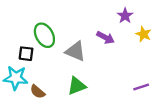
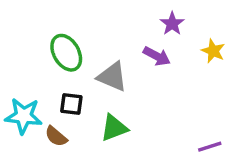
purple star: (125, 16) -> (172, 24), moved
black square: (26, 54) -> (71, 104), moved
purple line: (141, 87) -> (210, 147), moved

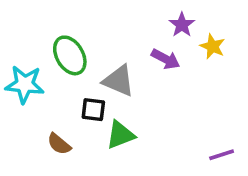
yellow star: (213, 51) -> (213, 46), moved
black square: (71, 104) -> (93, 110), moved
cyan star: (24, 116) -> (25, 84), moved

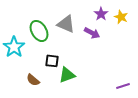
yellow star: (213, 46) -> (121, 17), moved
gray triangle: (119, 81) -> (66, 24), moved
cyan star: (25, 84) -> (14, 47), turned 30

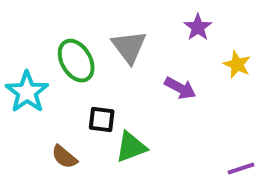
yellow star: (121, 17) -> (237, 65), moved
gray triangle: (66, 24) -> (129, 47), turned 30
purple arrow: (92, 33) -> (180, 88), moved

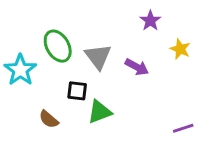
gray triangle: (129, 47) -> (98, 57), moved

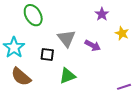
green ellipse: (58, 46) -> (33, 15), moved
black square: (77, 91) -> (47, 55), moved
brown semicircle: (49, 119) -> (21, 77), moved, size x1.5

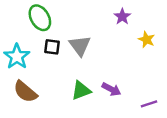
purple arrow: (93, 45) -> (111, 89), moved
black square: (47, 55) -> (52, 47), moved

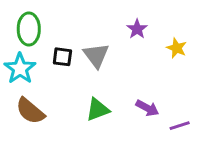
purple star: (122, 17) -> (137, 29), moved
green ellipse: (40, 18) -> (29, 29), moved, turned 30
purple arrow: (111, 89) -> (147, 108), moved

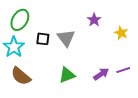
green ellipse: (29, 29) -> (20, 20), turned 30
purple arrow: (147, 108) -> (101, 74), turned -63
purple line: (180, 126) -> (123, 70), moved

